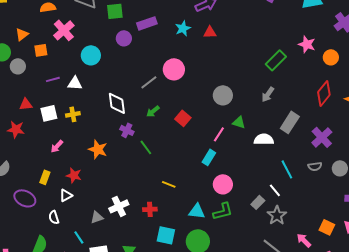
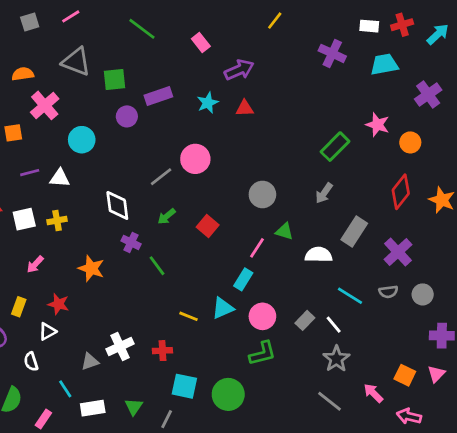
cyan line: (287, 169) -> (350, 296), turned -30
gray rectangle: (258, 202) -> (305, 320), moved
cyan triangle: (197, 211) -> (223, 308), moved, turned -30

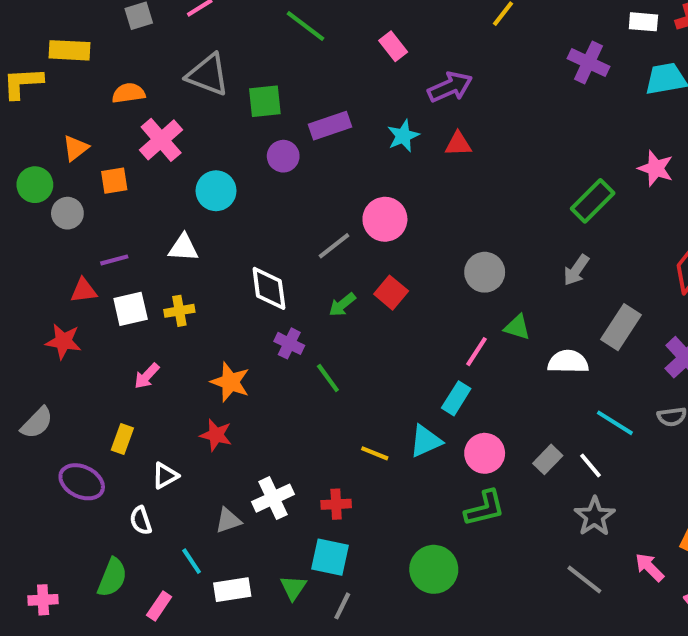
purple line: (30, 173) -> (114, 260), moved
red square: (208, 226) -> (391, 293), moved
red star: (58, 304) -> (216, 435), moved
cyan square: (184, 386) -> (330, 557), moved

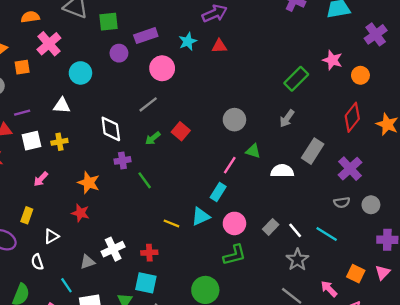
pink circle: (385, 219) -> (162, 68), moved
purple cross: (289, 343) -> (122, 160), turned -35
cyan line: (615, 423) -> (327, 234), moved

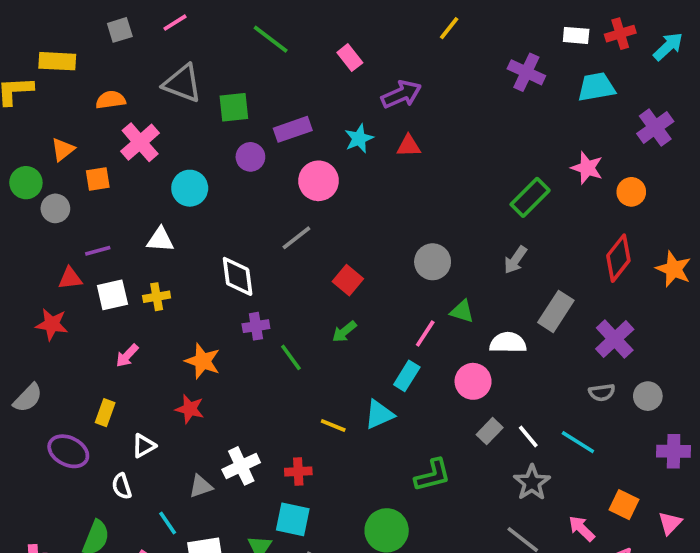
green arrow: (153, 138) -> (344, 332), moved
pink circle: (234, 223) -> (473, 381), moved
pink triangle: (383, 272) -> (670, 523), moved

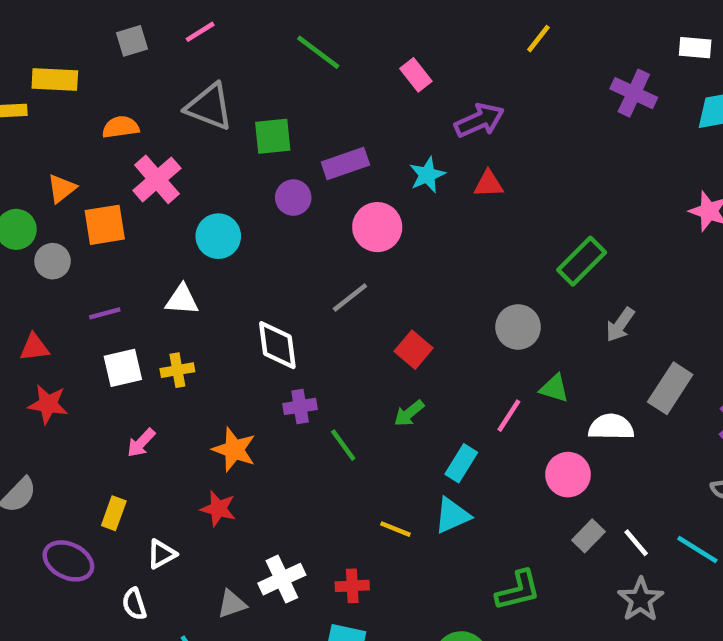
orange square: (98, 179) -> (105, 225), size x1.4
green rectangle: (530, 197) -> (582, 261), moved
red triangle: (70, 278) -> (34, 347), moved
cyan rectangle: (407, 376) -> (461, 463), moved

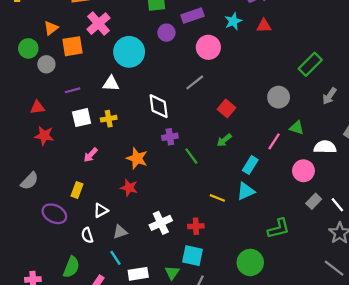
cyan circle: (218, 236) -> (129, 52), size x1.4
gray triangle: (232, 604) -> (120, 232), moved

